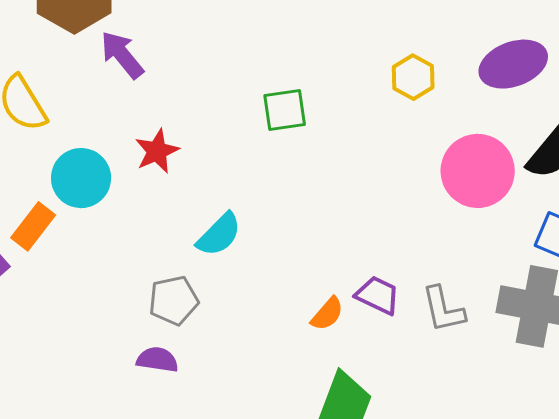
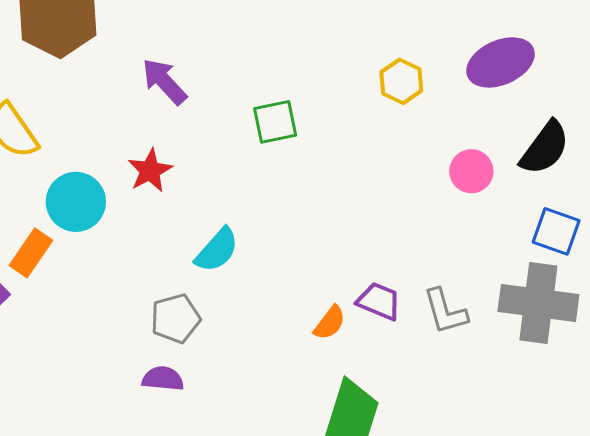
purple arrow: (122, 55) -> (164, 81), moved
pink circle: (478, 171) -> (471, 171), size x0.6

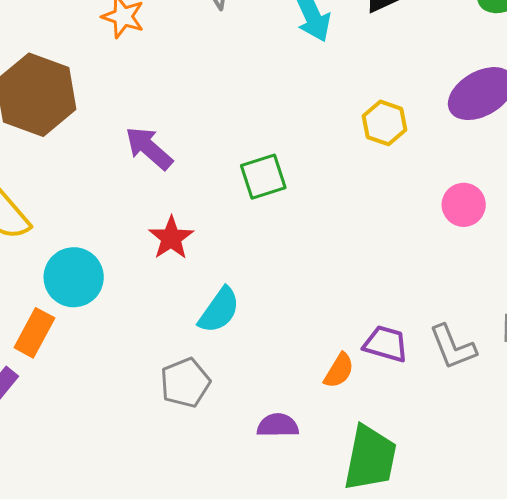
red star: (150, 171) -> (171, 238), moved
purple semicircle: (163, 379) -> (278, 425), moved

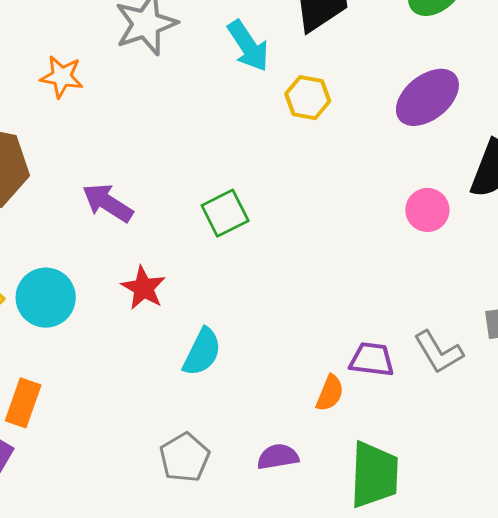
yellow hexagon: (385, 123) -> (308, 98), moved
cyan circle: (74, 277) -> (46, 298), moved
gray pentagon: (185, 383) -> (185, 457), moved

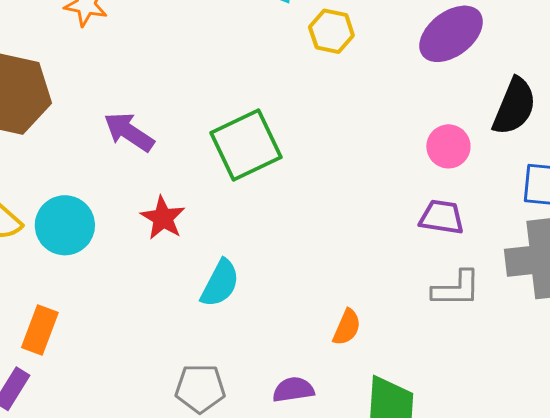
green square: (225, 213) -> (246, 145), size x1.5
gray L-shape: (439, 352) -> (456, 289), turned -60
purple trapezoid: (372, 359) -> (442, 217), moved
gray pentagon: (185, 457) -> (200, 388), turned 30

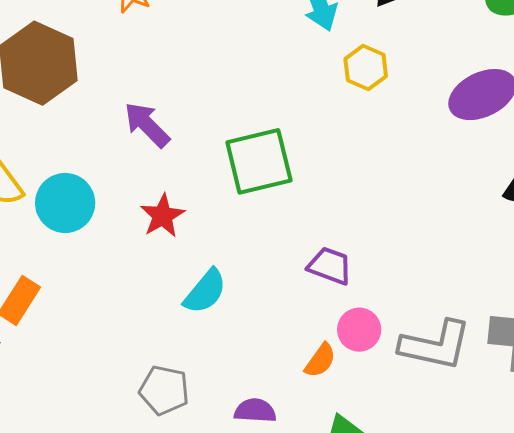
pink circle: (448, 146) -> (359, 330), moved
purple trapezoid: (442, 217) -> (330, 266), moved
gray L-shape: (456, 289) -> (435, 345), size x1.4

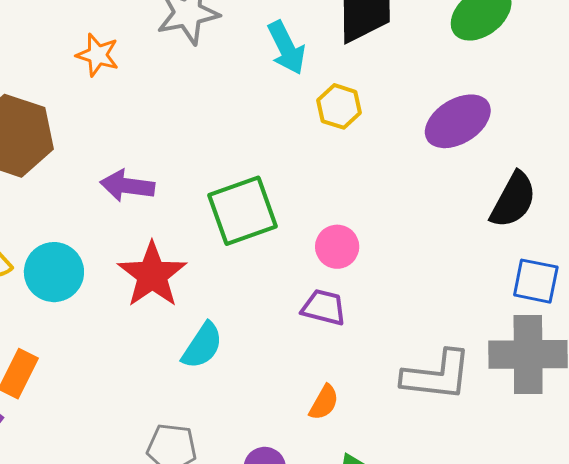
purple arrow: (147, 125) -> (127, 186), turned -32
red star: (163, 216) -> (152, 275), size x1.5
pink circle: (359, 330) -> (337, 247), moved

